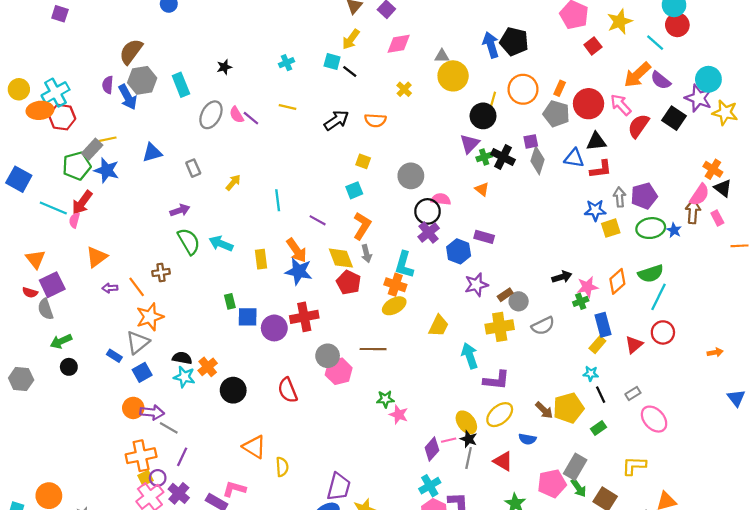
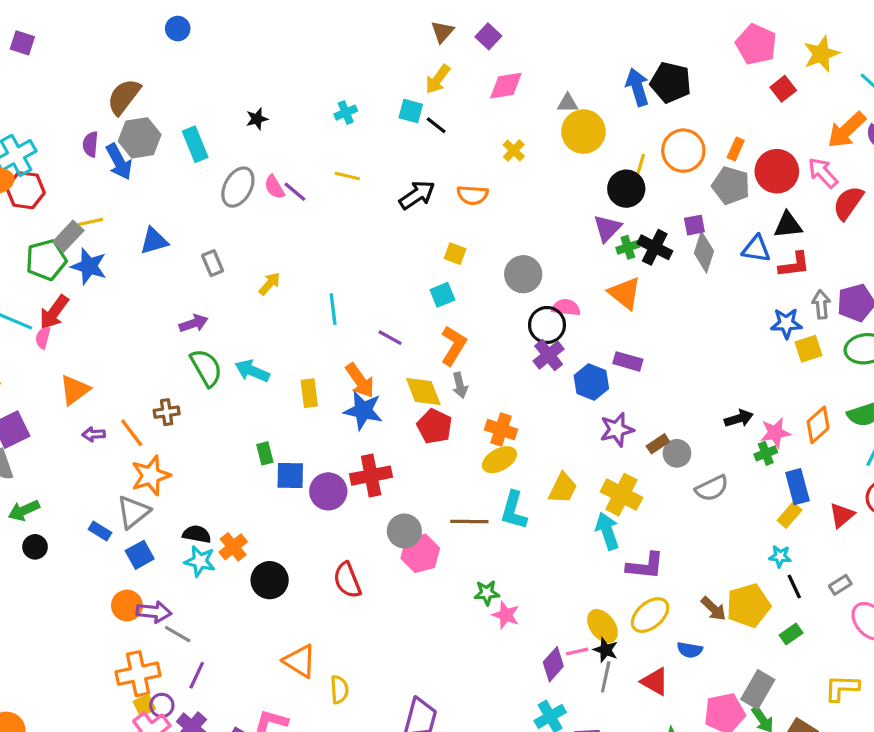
orange triangle: (482, 189) -> (625, 293), size x1.6
cyan L-shape: (404, 265) -> (514, 510), moved
yellow cross: (500, 327) -> (622, 495), moved, turned 36

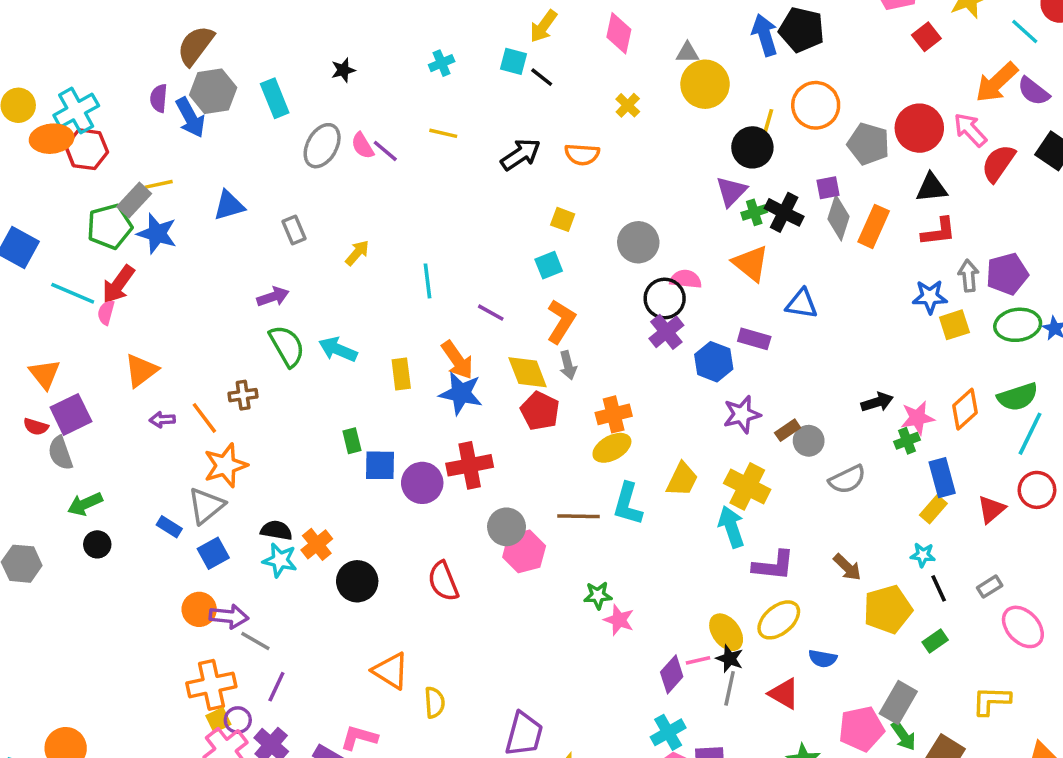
pink diamond: (506, 86) -> (619, 33), turned -69
orange rectangle: (736, 149) -> (874, 226), moved, size x1.6
blue triangle: (756, 249) -> (802, 304), moved
orange cross: (501, 430) -> (614, 414), turned -32
brown arrow: (713, 609) -> (847, 567), moved

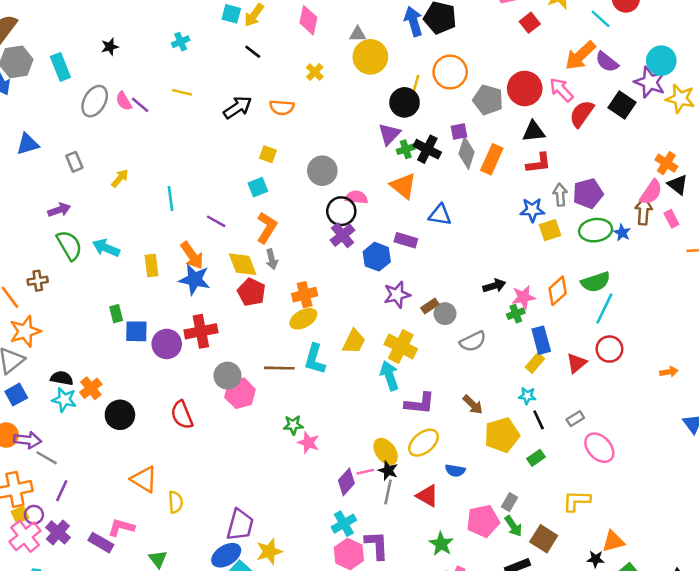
cyan square: (514, 61) -> (231, 14), moved
gray rectangle: (898, 702) -> (510, 502), size x0.6

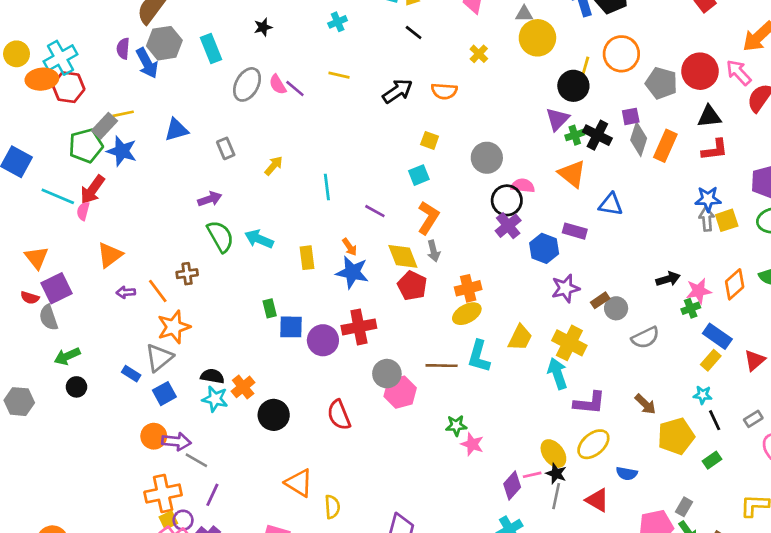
gray arrow: (560, 195) -> (707, 219), moved
orange arrow: (192, 255) -> (350, 247), size x0.6
blue rectangle: (541, 340) -> (717, 336), turned -40

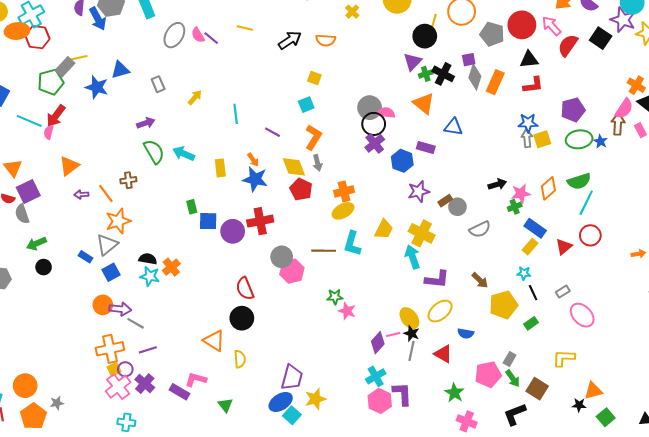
blue star: (122, 151) -> (97, 87), moved
gray circle: (487, 158) -> (370, 108), moved
black circle: (274, 415) -> (242, 318), moved
purple line: (212, 495) -> (148, 350), turned 48

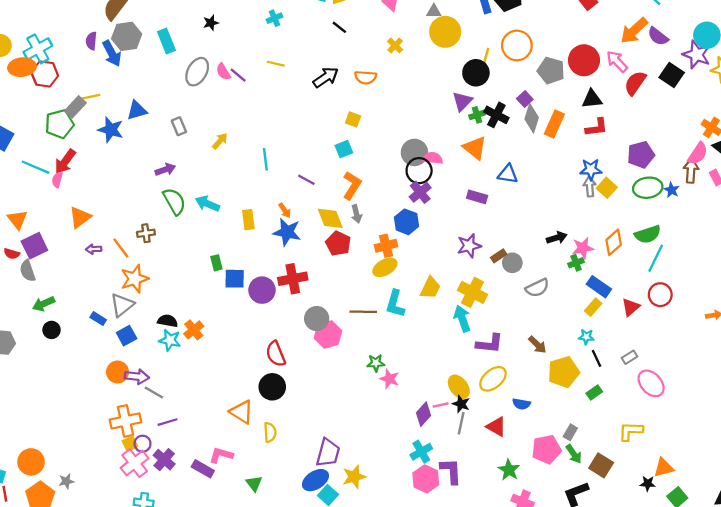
purple square: (469, 60) -> (525, 99), turned -32
yellow square: (542, 139) -> (607, 188), turned -30
blue hexagon: (402, 161) -> (407, 222), moved

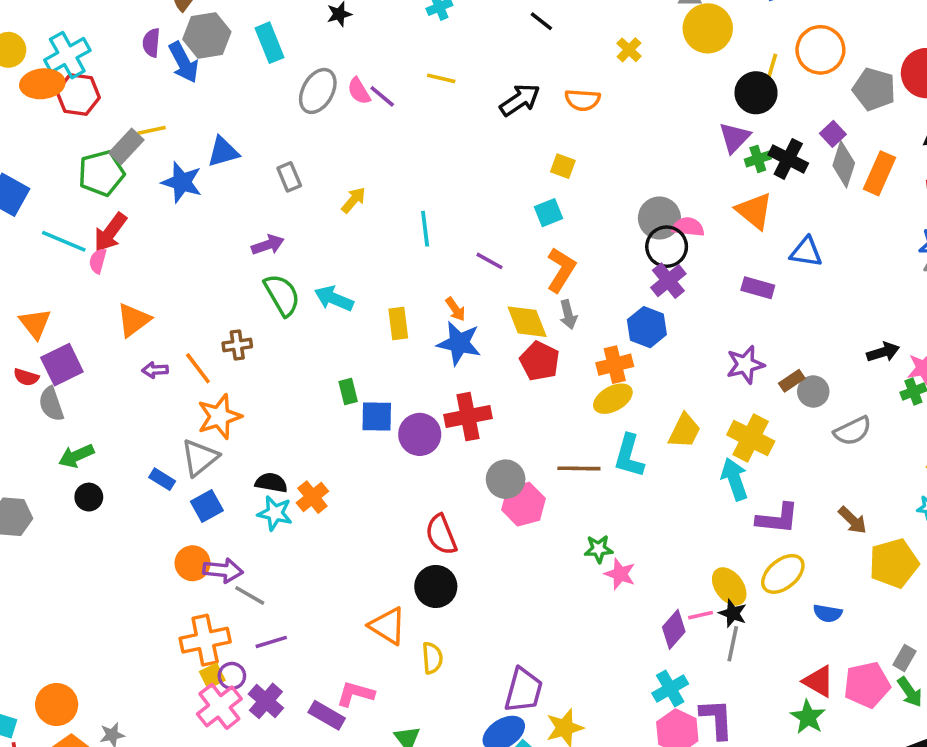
red triangle: (496, 427) -> (819, 681), moved

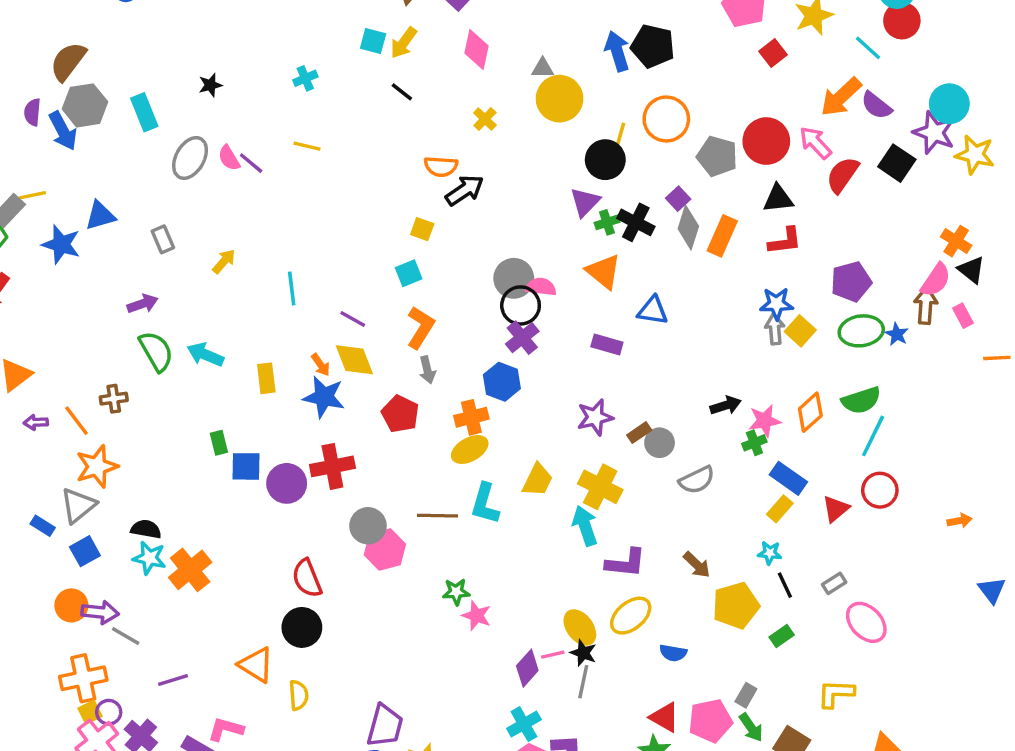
black arrow: (520, 100) -> (465, 190), moved
yellow diamond: (527, 322) -> (354, 360), moved
orange cross: (312, 497) -> (190, 570), moved, size x1.4
purple line: (271, 642) -> (173, 680), moved

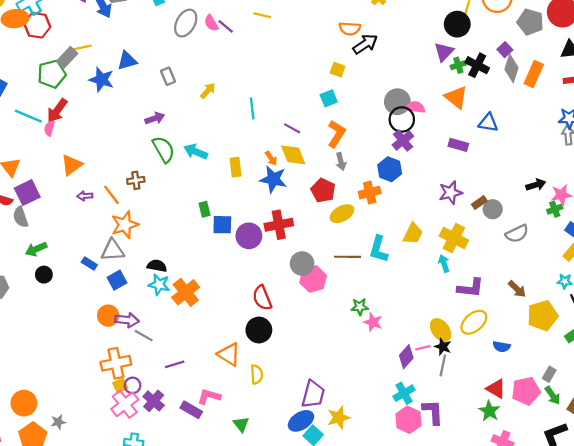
yellow ellipse: (470, 449) -> (342, 214), moved
gray triangle: (78, 505) -> (113, 250), turned 35
cyan arrow: (585, 526) -> (444, 264), size x0.7

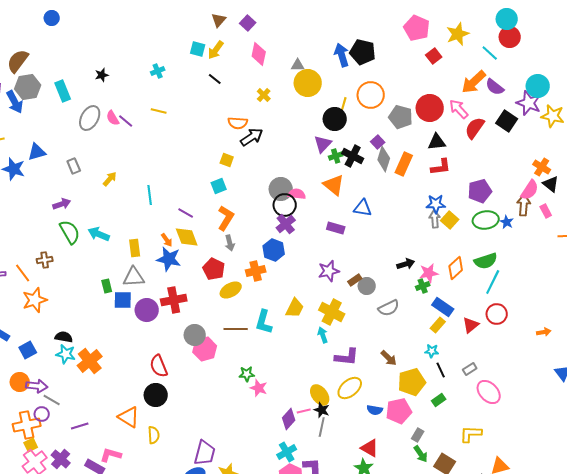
gray triangle: (113, 250) -> (134, 277), moved
purple circle: (133, 385) -> (42, 414), moved
pink pentagon: (526, 391) -> (399, 411), moved

